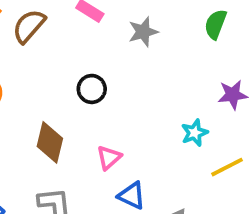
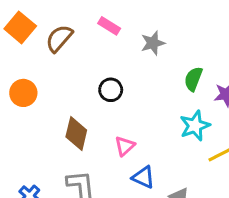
green semicircle: (216, 24) -> (193, 79), moved
cyan star: (195, 133) -> (195, 126), size x1.4

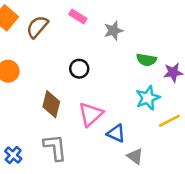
green semicircle: (193, 79) -> (147, 60), turned -102
pink triangle: (125, 146) -> (91, 114), size x1.5
blue triangle: (143, 177) -> (116, 133), moved

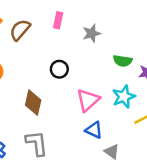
pink rectangle: (78, 17) -> (58, 20), turned 70
pink triangle: (91, 114) -> (88, 100), moved

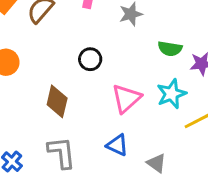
blue triangle: (94, 130) -> (117, 145), moved

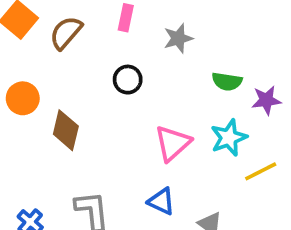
black circle: (90, 59) -> (128, 80), moved
brown diamond: (57, 101) -> (66, 130), moved

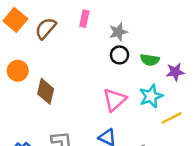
black circle: (128, 80) -> (119, 55), moved

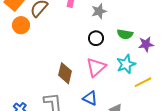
black circle: (119, 55) -> (96, 38), moved
orange circle: (18, 71) -> (21, 25), moved
brown diamond: (46, 91) -> (65, 73), moved

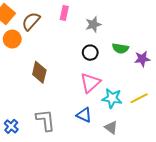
cyan star: (126, 64) -> (112, 98), moved, turned 30
brown diamond: (65, 73) -> (39, 72), moved

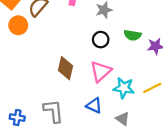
brown diamond: (39, 72) -> (65, 68), moved
blue cross: (11, 126) -> (17, 118), turned -32

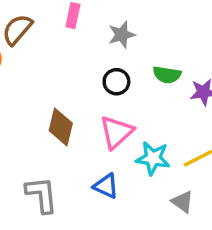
gray triangle: (123, 119) -> (183, 202), moved

